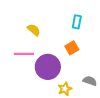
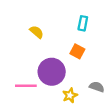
orange square: (72, 48) -> (77, 51), turned -32
pink line: (24, 54) -> (26, 86), moved

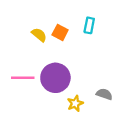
orange square: (77, 51) -> (60, 32), moved
pink line: (26, 86) -> (23, 78), moved

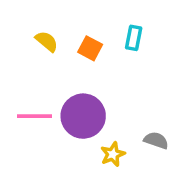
yellow semicircle: (39, 35) -> (47, 41), moved

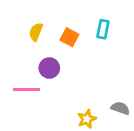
yellow semicircle: (47, 41) -> (36, 32), turned -108
purple circle: (83, 116) -> (49, 68), moved, size x0.6

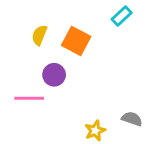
cyan rectangle: (103, 29) -> (122, 16), moved, turned 36
orange square: (69, 37) -> (76, 41), size x1.4

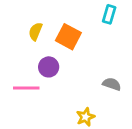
cyan rectangle: (122, 16) -> (109, 14), turned -30
gray semicircle: (132, 119) -> (112, 84), moved

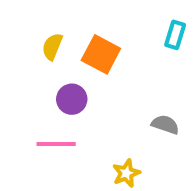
cyan rectangle: (109, 14) -> (175, 35), moved
pink line: (26, 88) -> (56, 144), moved

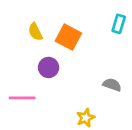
yellow semicircle: (52, 47) -> (35, 32), turned -48
pink line: (56, 144) -> (22, 98), moved

